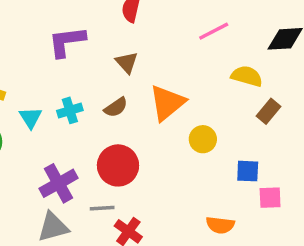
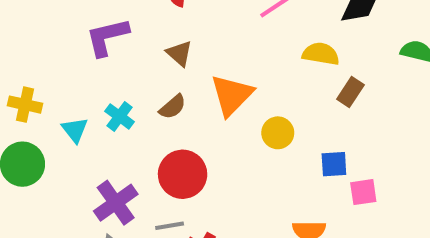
cyan cross: (70, 110) -> (120, 116), turned -30

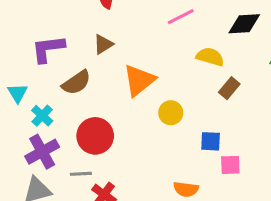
purple L-shape: (107, 37) -> (48, 49), moved
brown triangle: (179, 53) -> (103, 44), turned 40
brown semicircle: (173, 107) -> (76, 83), moved, size x1.4
cyan cross: (120, 116) -> (42, 116), moved

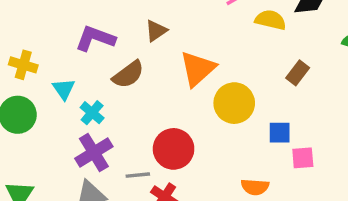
purple L-shape: (48, 49) -> (95, 38), turned 30
yellow semicircle: (210, 57) -> (271, 20), moved
yellow circle: (171, 113) -> (234, 103), size x1.5
red circle: (95, 136) -> (174, 149), moved

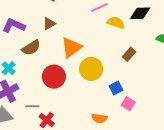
blue square: (280, 133) -> (116, 88), turned -32
red circle: (174, 149) -> (54, 77), moved
pink square: (303, 158) -> (128, 104), turned 32

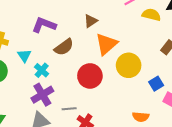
brown triangle: (49, 24) -> (91, 21), moved

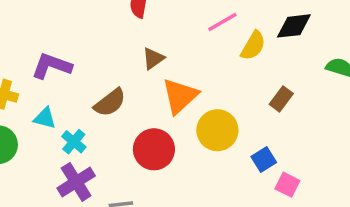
yellow semicircle: (151, 15) -> (253, 46), turned 108
purple L-shape: (44, 25) -> (52, 66), moved
cyan triangle: (24, 56) -> (45, 118), turned -40

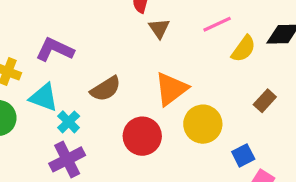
brown triangle: (153, 58) -> (159, 28), moved, turned -35
cyan triangle: (45, 118) -> (44, 97), size x1.4

